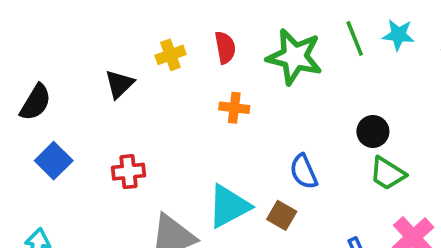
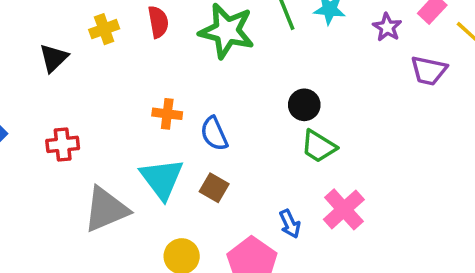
orange cross: (234, 108) -> (167, 114), moved
blue semicircle: (304, 172) -> (214, 134), moved
cyan triangle: (229, 206) -> (162, 179), turned -39

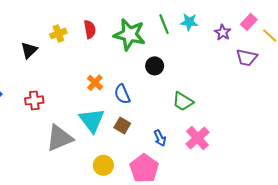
black circle: (304, 105) -> (155, 66), moved
orange cross: (167, 114) -> (95, 83), turned 35
blue arrow: (290, 224) -> (160, 138), moved

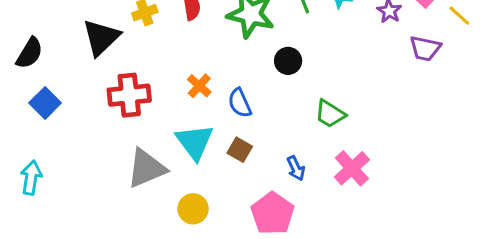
black triangle: (29, 50) -> (101, 38), size x1.5
red cross: (34, 100) -> (129, 95), moved, size x1.5
yellow circle: (103, 165) -> (193, 209), moved

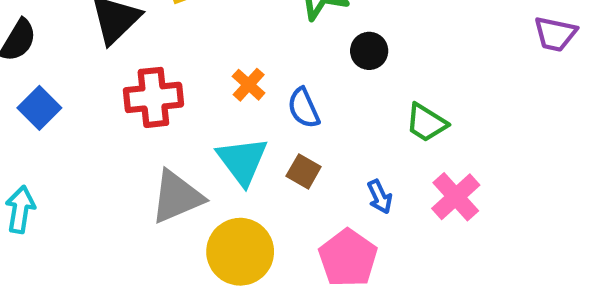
yellow circle: (193, 209) -> (240, 252), size x1.6

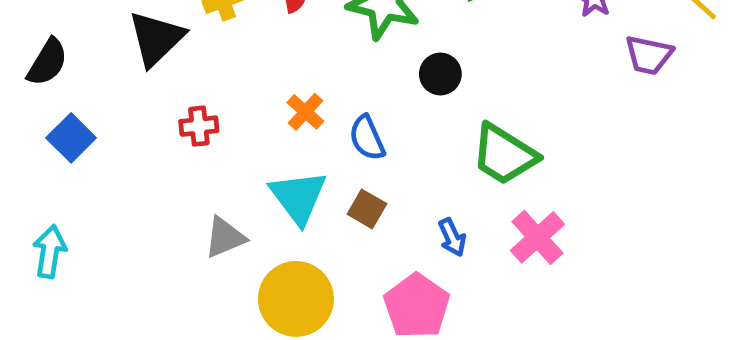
red cross: (153, 97) -> (199, 126), size x0.6
green trapezoid: (426, 123) -> (504, 154), size x1.4
gray triangle: (177, 197) -> (225, 237), size x0.7

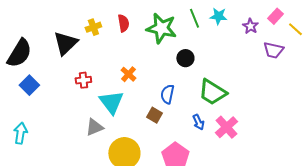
black semicircle: (47, 62) -> (19, 53), size x1.4
blue semicircle: (367, 138) -> (167, 94), moved, turned 36
cyan triangle: (298, 197) -> (111, 102), moved
blue arrow: (452, 237) -> (198, 122), moved

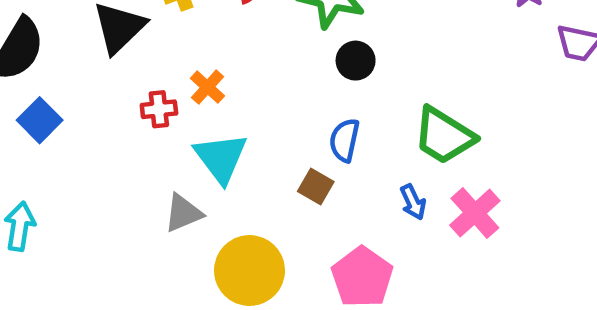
black circle: (185, 58) -> (356, 61), moved
orange cross: (128, 74) -> (208, 87), moved

